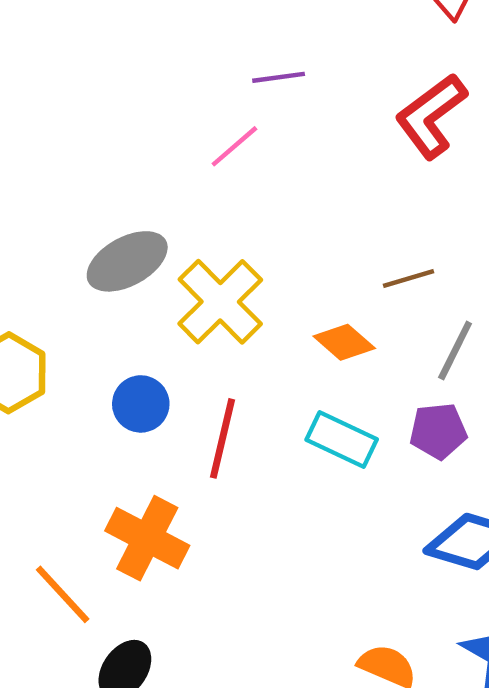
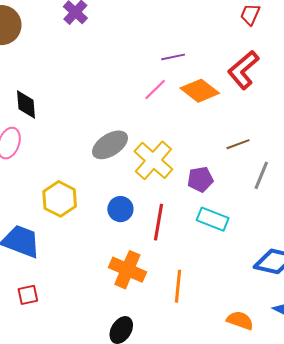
orange diamond: (344, 342) -> (200, 91), moved, size x1.4
purple pentagon: (438, 431) -> (200, 179), moved
orange line: (63, 594) -> (178, 286), moved, turned 52

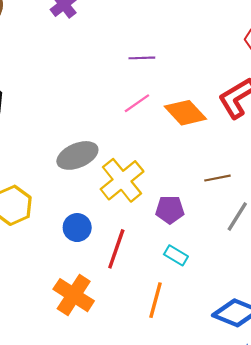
purple line: (173, 57) -> (142, 58), moved
cyan rectangle: (213, 219) -> (176, 255), size x0.7
orange line: (178, 286) -> (156, 300), moved

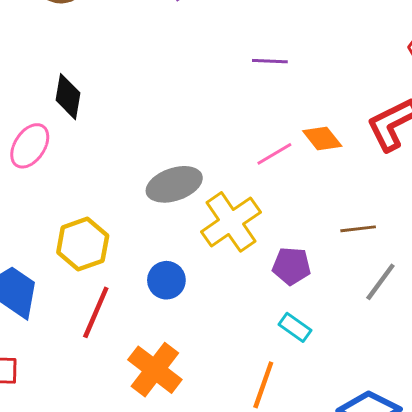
pink line: (137, 103) -> (274, 154), moved
orange diamond: (185, 113) -> (322, 138), size x0.7
red line: (116, 249) -> (96, 312), moved

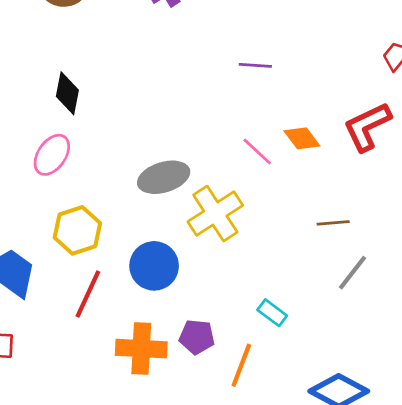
pink ellipse: (30, 146) -> (52, 155), moved
pink line: (274, 154) -> (257, 151), turned 72
purple pentagon: (292, 266) -> (197, 337), moved
blue circle: (166, 280) -> (154, 266), size x1.4
orange cross: (155, 370) -> (141, 349), turned -36

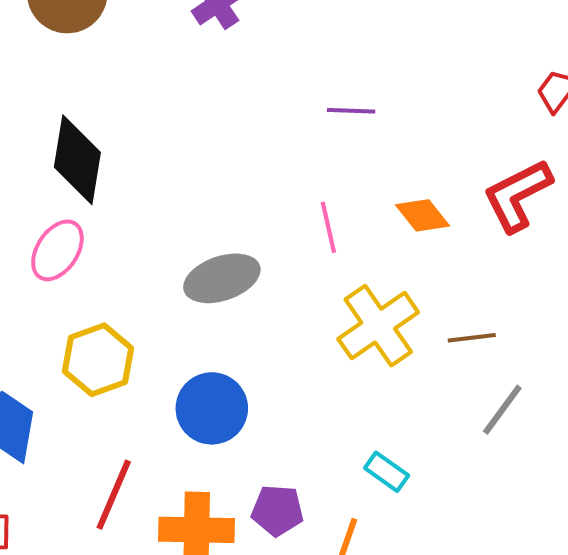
black diamond: (67, 93) -> (77, 160), size x1.4
pink line: (257, 151) -> (328, 227), moved, turned 36
yellow cross: (215, 213) -> (378, 326), moved
red line: (88, 294) -> (114, 495), moved

